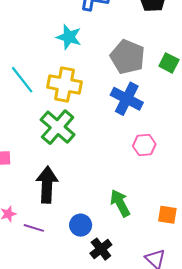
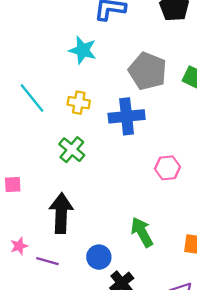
yellow cross: (65, 85) -> (79, 103), size x0.6
blue cross: (127, 99) -> (127, 116), moved, turned -32
green cross: (58, 127) -> (72, 150), size x0.7

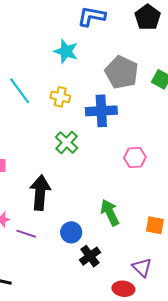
green cross: (72, 150) -> (67, 143), moved

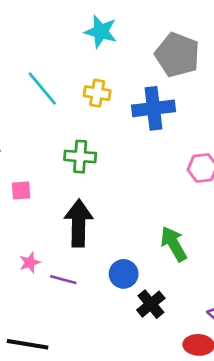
green cross: (67, 143) -> (80, 157), moved, turned -35

